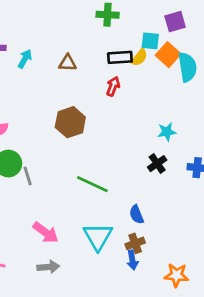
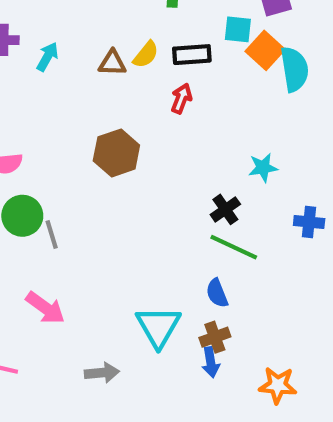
yellow semicircle: (139, 57) -> (146, 55), moved
black cross: (157, 164) -> (225, 209), moved
green line: (92, 184) -> (234, 247), moved
pink arrow: (46, 232) -> (45, 308), moved
gray arrow: (48, 267) -> (102, 373), moved

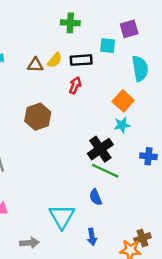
orange square: (265, 50) -> (123, 101), moved
black cross: (225, 209) -> (100, 149), size x1.5
brown cross: (215, 337) -> (142, 238), moved

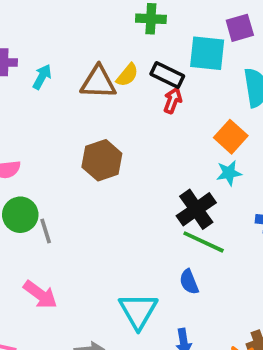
cyan square: (108, 46) -> (207, 53), size x1.5
black rectangle: (81, 60) -> (167, 75), turned 30
brown triangle: (35, 65) -> (98, 82), size x1.5
red arrow: (75, 85) -> (173, 100), moved

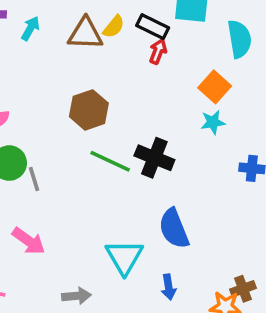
black cross: (196, 209) -> (154, 158), moved, turned -33
green line: (204, 242) -> (110, 161), moved
blue semicircle: (189, 282) -> (174, 229), size x1.6

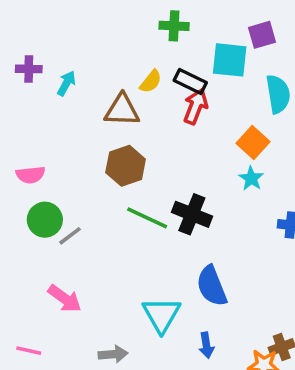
brown triangle: (85, 34) -> (122, 110), moved
red arrow: (158, 51) -> (196, 107), size x1.4
cyan star: (213, 122) -> (251, 178), turned -30
gray line: (34, 179) -> (70, 236), turned 70

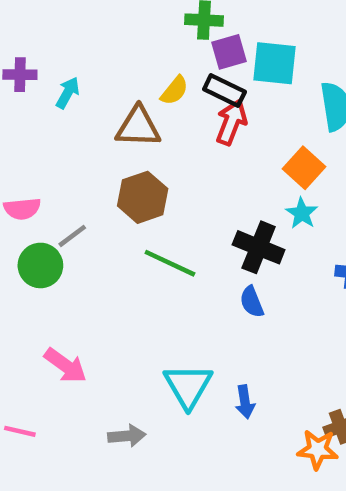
purple square: (262, 35) -> (229, 52), moved
black cross: (192, 214) -> (259, 247), moved
gray line: (70, 236) -> (72, 236), moved
blue semicircle: (212, 286) -> (252, 302), moved, size x0.6
blue arrow: (206, 345) -> (245, 402), moved

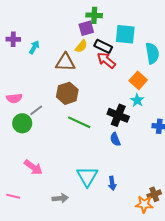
purple square: (229, 52) -> (86, 28), moved
red arrow: (231, 122) -> (106, 60), turned -72

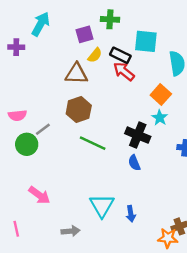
purple square: (86, 28) -> (84, 34), moved
cyan arrow: (34, 47) -> (41, 24), moved, size x1.5
pink line: (13, 196) -> (16, 229), turned 64

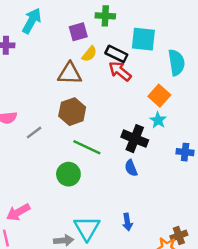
green circle: (27, 144) -> (68, 174), moved
pink arrow: (39, 195) -> (18, 212), moved, turned 115
cyan triangle: (102, 206) -> (87, 228), moved

